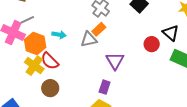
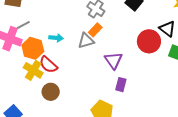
red circle: (152, 44) -> (149, 41), size x1.5
purple rectangle: (105, 87) -> (121, 85), moved

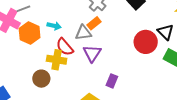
purple triangle: (113, 60) -> (92, 53), moved
red semicircle: (48, 65) -> (65, 47), moved
yellow cross: (33, 70) -> (57, 60), moved, turned -30

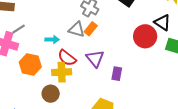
orange hexagon: (30, 33) -> (30, 65), moved
gray triangle: (83, 33) -> (77, 29), moved, turned 36
purple rectangle: (112, 81) -> (117, 74), moved

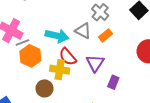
gray line: (19, 29) -> (22, 42), moved
orange rectangle: (91, 29) -> (106, 35), moved
cyan arrow: (52, 40) -> (57, 36), size x1.6

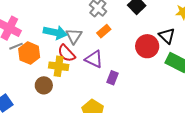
gray triangle: (83, 31) -> (74, 36), moved, turned 36
gray line: (22, 42) -> (16, 46), moved
purple triangle: (95, 63) -> (94, 59), turned -36

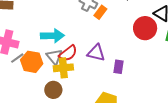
orange rectangle: (104, 31) -> (100, 12), moved
gray triangle: (74, 36) -> (54, 57), moved
red semicircle: (66, 53) -> (68, 53), turned -72

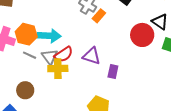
gray line: (17, 58) -> (30, 55), moved, turned 56
orange hexagon: (32, 62) -> (26, 34), moved
brown circle: (53, 90) -> (25, 90), moved

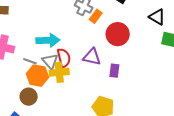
orange hexagon: (26, 34) -> (37, 76), moved
red circle: (142, 35) -> (118, 34), moved
red semicircle: (64, 55) -> (64, 58), turned -66

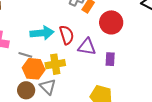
red semicircle: (64, 58) -> (67, 35), moved
gray triangle: (50, 61) -> (48, 87), moved

